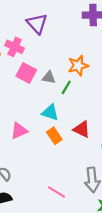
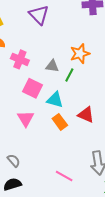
pink cross: (15, 47) -> (20, 59), moved
pink square: (26, 73) -> (32, 88), moved
pink triangle: (19, 131) -> (26, 119), turned -36

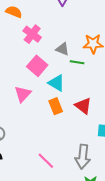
green line: (69, 75) -> (77, 62), turned 56

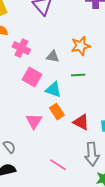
green line: (77, 62) -> (78, 75), moved
pink triangle: (23, 94) -> (34, 121), moved
red triangle: (83, 106) -> (81, 122), moved

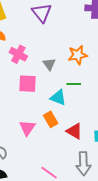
gray triangle: (53, 56) -> (49, 64), turned 40
pink square: (32, 77) -> (28, 84), turned -30
cyan triangle: (53, 90) -> (58, 98), moved

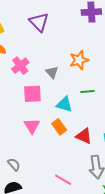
pink cross: (18, 54) -> (20, 66), turned 30
green line: (74, 84) -> (87, 92), moved
pink triangle: (27, 128) -> (32, 126), moved

